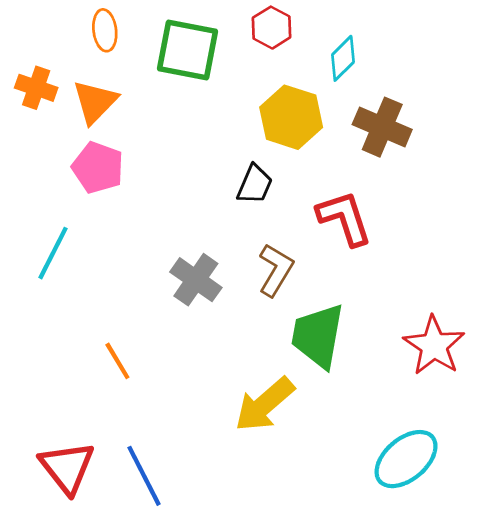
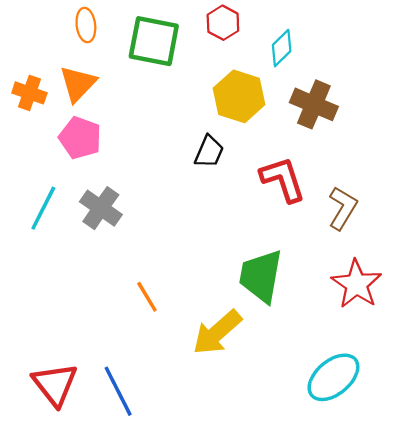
orange cross: (36, 88) -> (29, 93), moved
brown L-shape: (276, 270) -> (343, 208), moved
gray cross: (196, 280) -> (101, 208), moved
orange line: (117, 361) -> (147, 297), moved

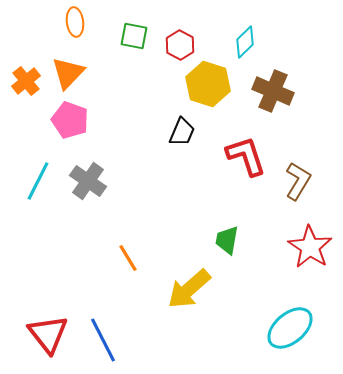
red hexagon: (223, 23) -> (180, 45), moved
green square: (154, 41) -> (134, 36), size x0.6
orange cross: (29, 93) -> (26, 81), turned 32
green trapezoid: (261, 276) -> (227, 240), size x0.6

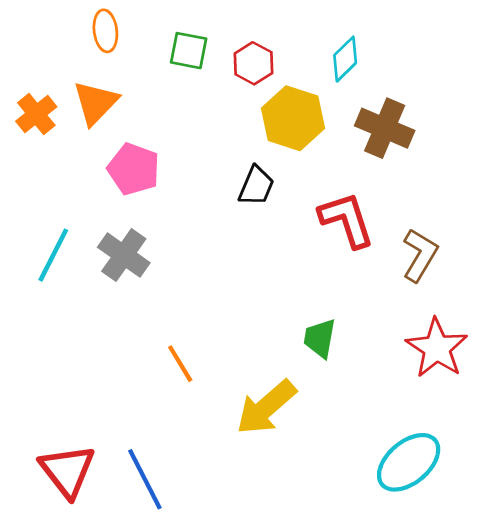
pink pentagon: (70, 120) -> (134, 169), moved

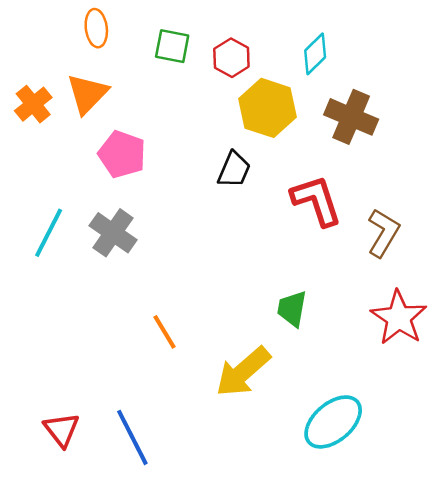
cyan ellipse: (409, 462) -> (333, 422), moved
red triangle: (67, 471) -> (62, 430), size x0.7

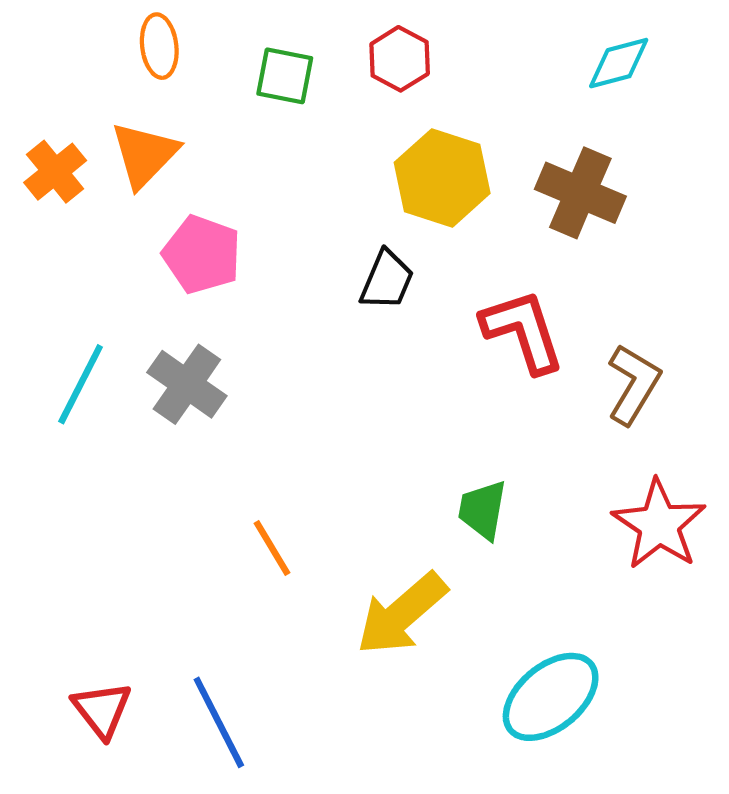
cyan diamond: (315, 54) -> (619, 63), moved, turned 30
red hexagon: (231, 58) -> (400, 59), moved

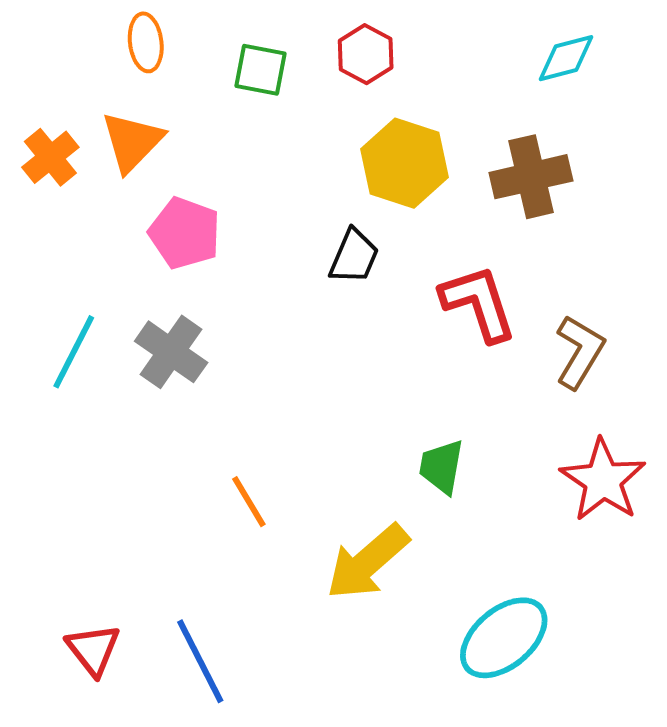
brown cross: (580, 193) -> (531, 177), turned -36

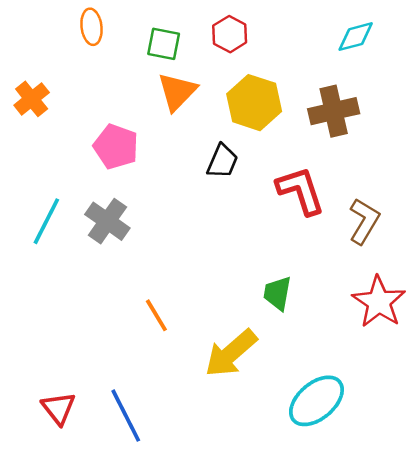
orange triangle: (132, 142) -> (177, 92), moved

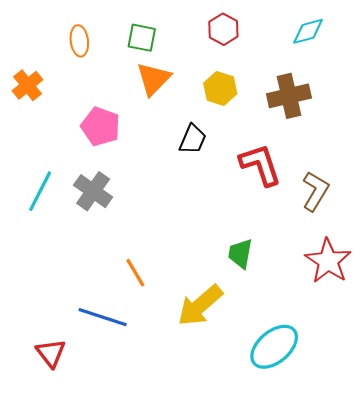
orange ellipse: (92, 27) -> (79, 41), moved
red hexagon: (230, 34) -> (223, 29), moved
yellow hexagon: (254, 103) -> (220, 88), size x0.7
blue line: (126, 416) -> (103, 317), moved, turned -45

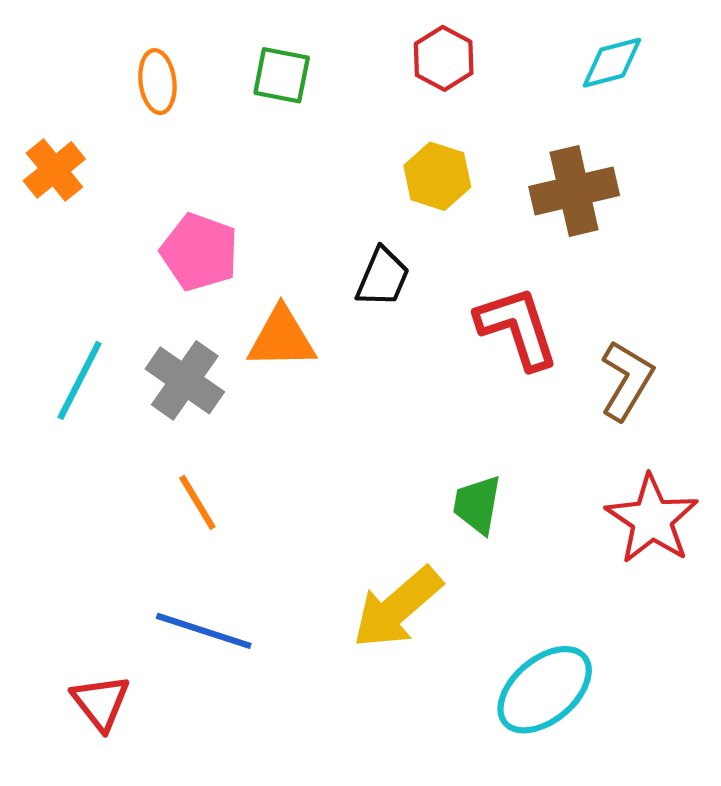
orange triangle: (153, 79) -> (282, 338), moved, turned 45
orange line: (135, 273) -> (197, 502), moved

